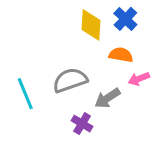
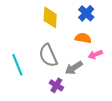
yellow diamond: (91, 25) -> (50, 17), moved
gray semicircle: (70, 80) -> (48, 55), turned -95

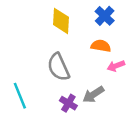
cyan line: (17, 65) -> (20, 96), moved
gray arrow: (74, 68) -> (93, 94), moved

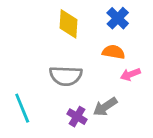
gray semicircle: (58, 67) -> (66, 76), turned -64

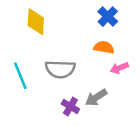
yellow diamond: (69, 24) -> (36, 22), moved
cyan line: (22, 108) -> (20, 76), moved

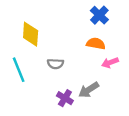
yellow diamond: (36, 22) -> (31, 34), moved
gray semicircle: (60, 69) -> (55, 64), size x0.6

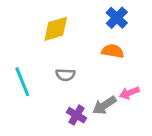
yellow diamond: (31, 34) -> (56, 29), moved, turned 70
pink arrow: (110, 63) -> (129, 93), moved

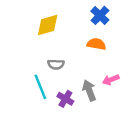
cyan line: (22, 82) -> (40, 87), moved
gray arrow: (104, 105) -> (89, 90), turned 102

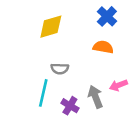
cyan line: (40, 87) -> (43, 93), turned 35

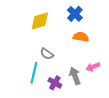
blue cross: (107, 16) -> (75, 14), moved
gray semicircle: (60, 69) -> (47, 54), turned 32

